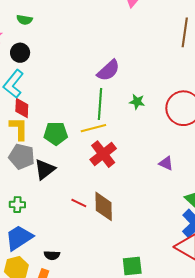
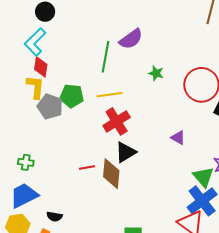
green line: (100, 104) -> (106, 57), moved
gray pentagon: (22, 157) -> (50, 107), moved
black triangle: (45, 169) -> (126, 152), moved
red line: (79, 203) -> (87, 167), turned -42

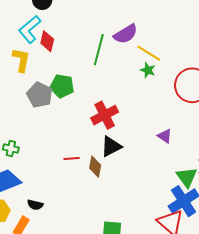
red diamond: (41, 67) -> (47, 41), moved
yellow L-shape: (35, 87) -> (21, 60), moved
yellow line: (110, 95) -> (149, 53), moved, turned 35
brown diamond: (111, 174) -> (95, 167), size x0.7

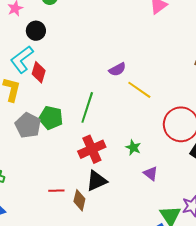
purple semicircle: (126, 34) -> (117, 69), size x0.7
green line: (99, 50) -> (87, 107), moved
green star: (148, 70) -> (133, 147), moved

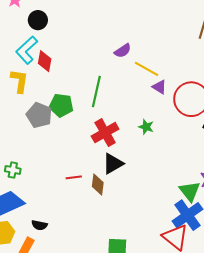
purple triangle: (151, 173) -> (159, 87), moved

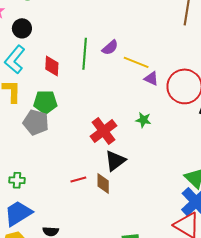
red diamond: (45, 61) -> (52, 66), moved
green line: (96, 92) -> (85, 54), moved
green pentagon: (61, 105) -> (45, 102), moved

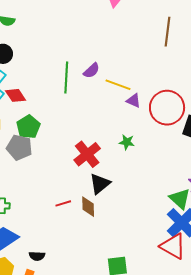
red diamond: (52, 66) -> (15, 95), moved, turned -35
green pentagon: (45, 102) -> (28, 127), turned -30

